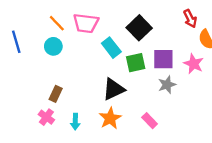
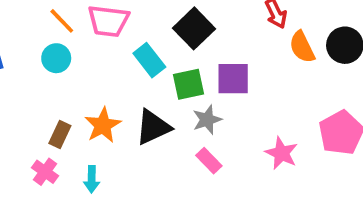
pink star: (194, 64) -> (282, 153), moved
gray star: (167, 85) -> (207, 120), moved
orange star: (110, 118) -> (103, 125), moved
pink rectangle: (150, 121) -> (209, 161), moved

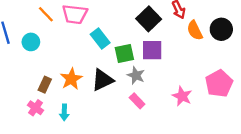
black square: (194, 28) -> (149, 19), moved
cyan circle: (56, 58) -> (31, 42), moved
gray star: (207, 120) -> (136, 75), turned -30

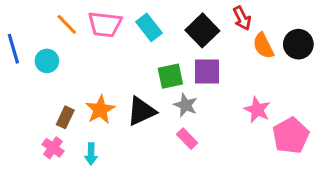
cyan rectangle: (100, 38) -> (149, 27), moved
pink pentagon: (219, 84) -> (291, 136), moved
pink star: (182, 96) -> (257, 110), moved

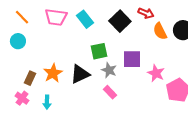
red arrow: (242, 18) -> (146, 13), turned -42
orange line: (67, 24) -> (22, 17), moved
purple square: (207, 72) -> (132, 59), moved

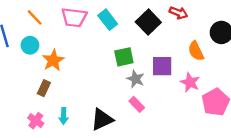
orange semicircle: (160, 31) -> (196, 51), moved
orange star: (53, 73) -> (53, 60), moved
black triangle: (80, 74) -> (102, 119), moved
pink cross: (22, 98) -> (36, 121), moved

